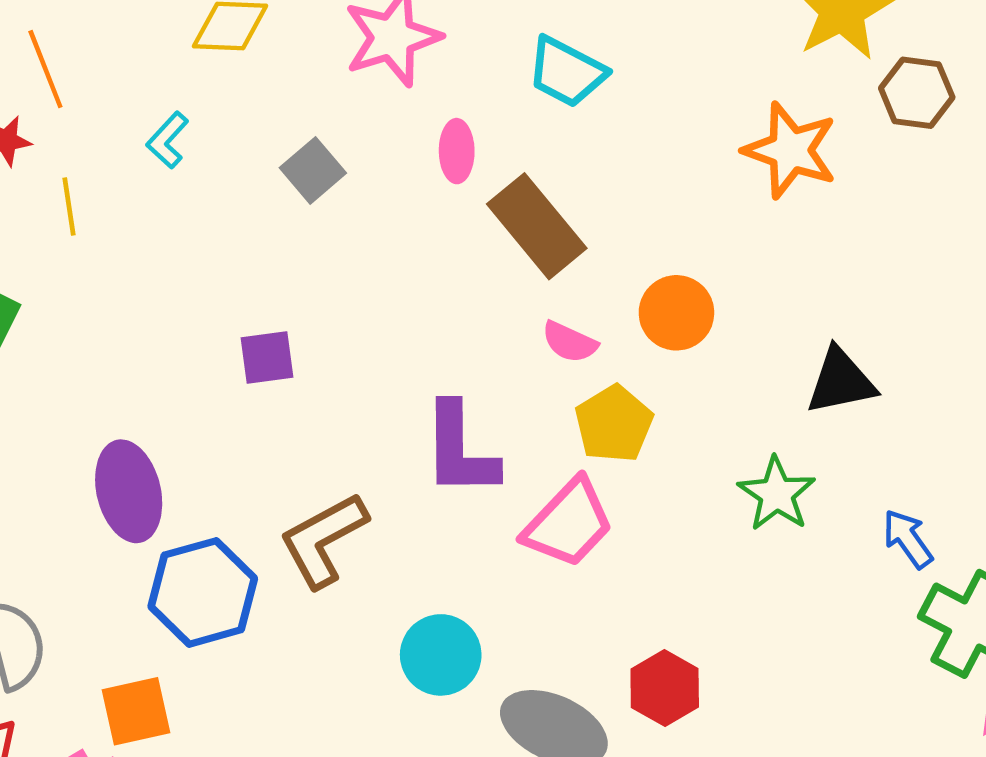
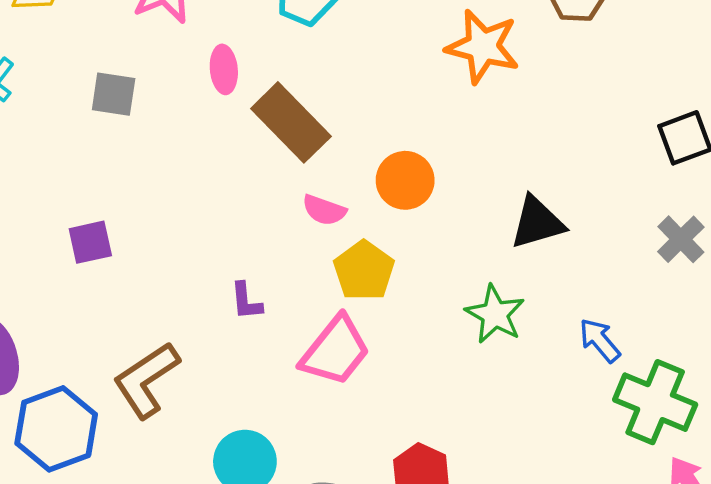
gray square: (313, 170) -> (114, 94), turned -36
purple L-shape: (460, 450) -> (246, 301), size x0.5

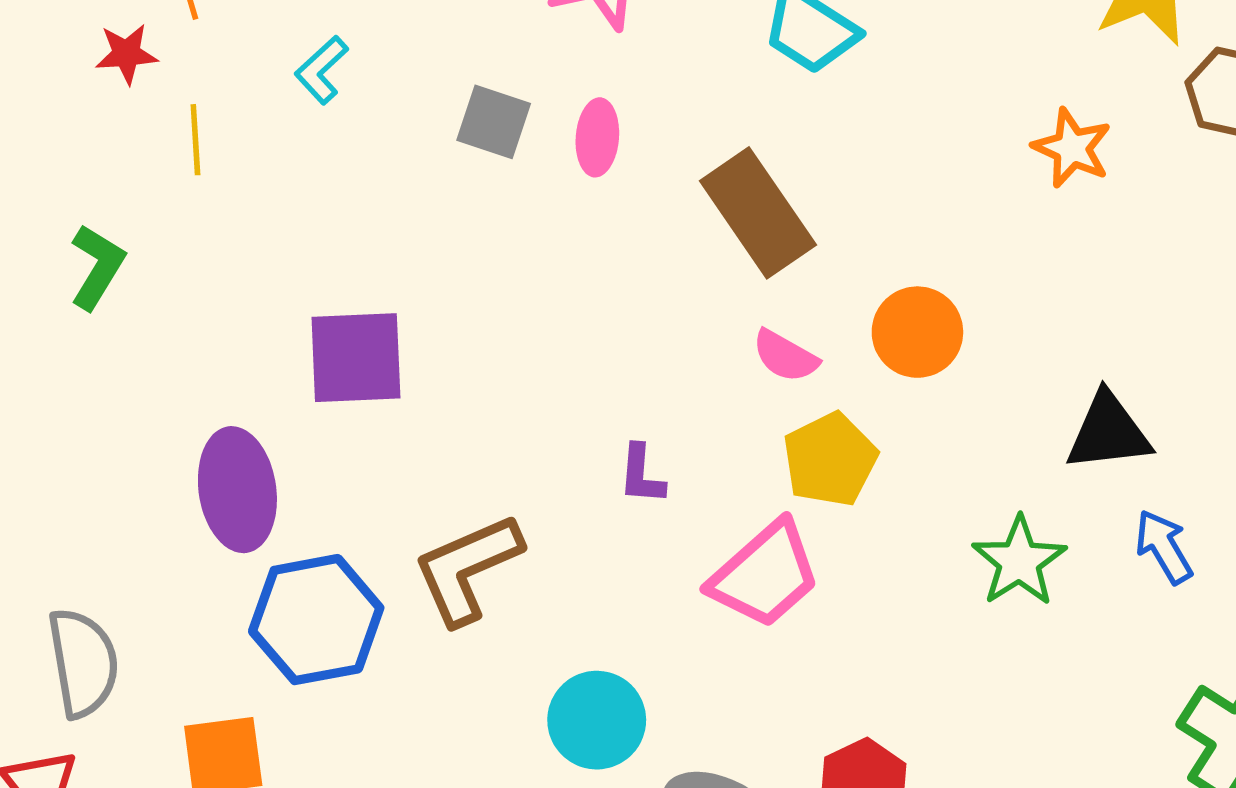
orange star: (483, 47) -> (1072, 148), size x0.7
pink ellipse: (224, 69) -> (597, 137), moved
purple square: (90, 242) -> (356, 358), moved, size x1.5
blue arrow: (600, 340) -> (1164, 547), moved

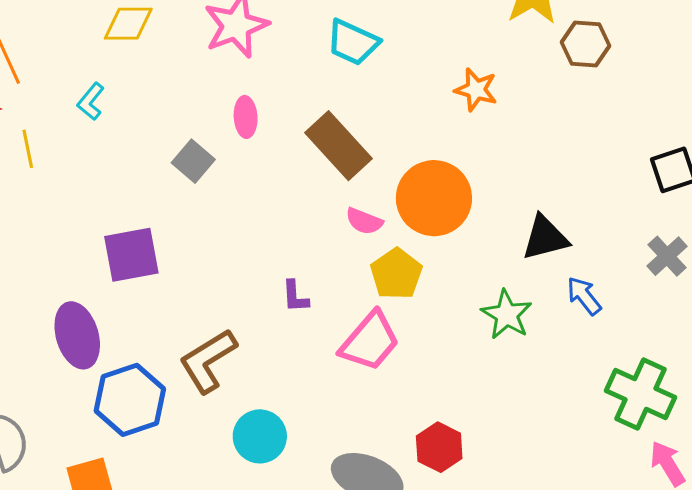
gray square: (494, 122) -> (193, 161), moved, turned 30
orange star: (1072, 148) -> (476, 90), moved
orange circle: (917, 332) -> (434, 198), size x1.5
cyan circle: (597, 720) -> (260, 436), moved

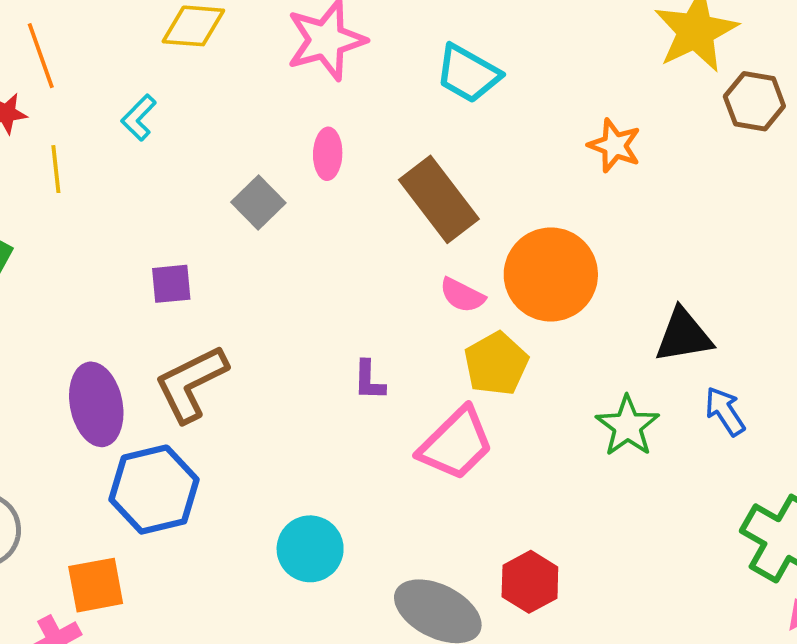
purple square: (131, 255) -> (171, 284), moved, size x0.6
brown L-shape: (208, 361) -> (191, 384), moved

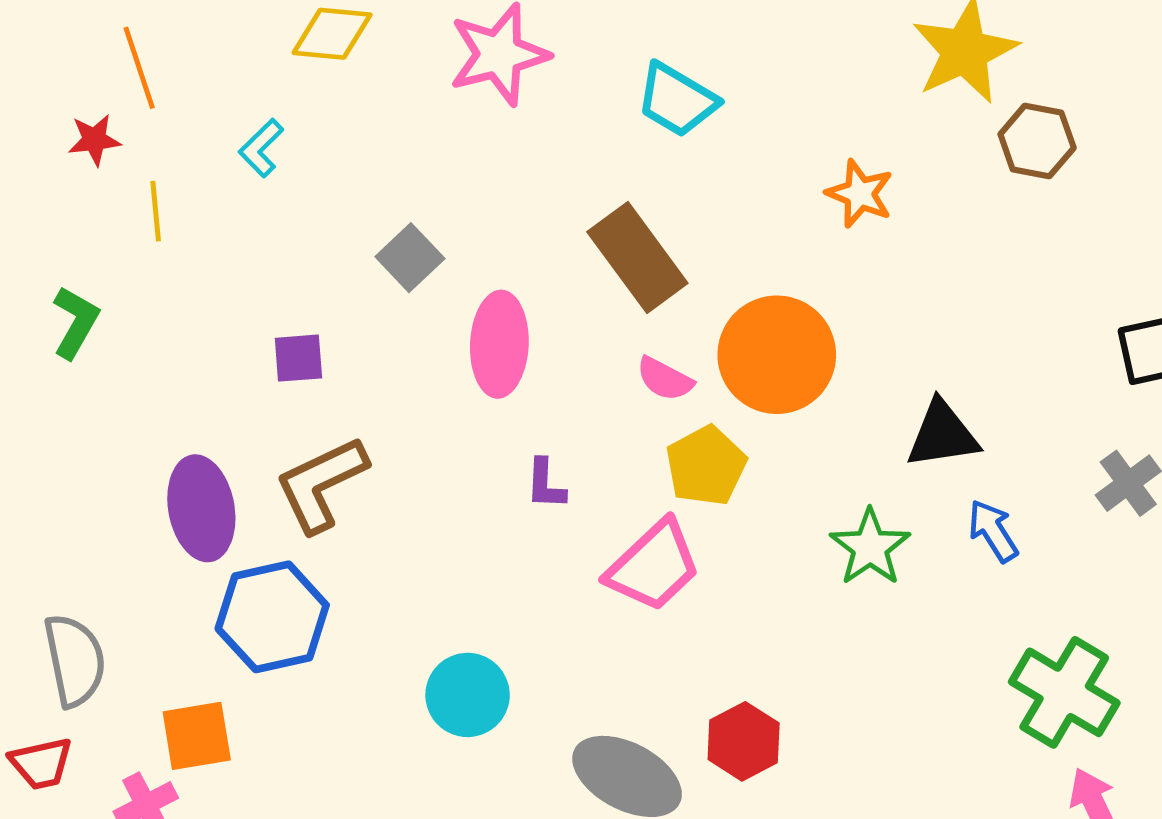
pink ellipse: (328, 154) -> (499, 344), moved, size x1.6

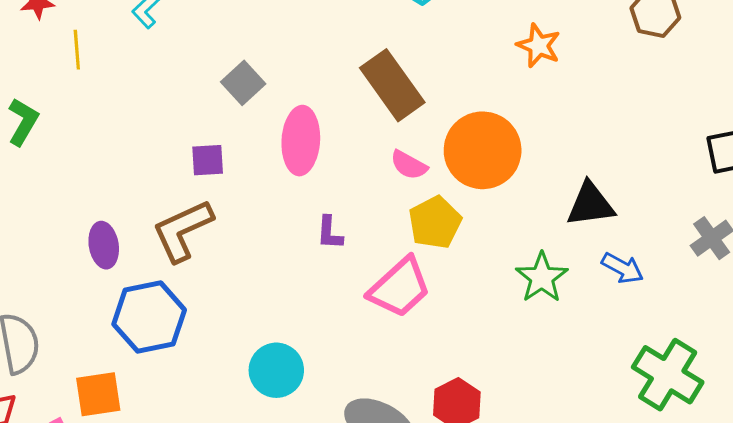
purple square: (298, 358) -> (208, 160), moved
purple ellipse: (201, 508) -> (104, 245), size x0.7
blue arrow: (993, 531) -> (623, 268), turned 150

